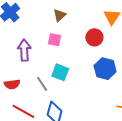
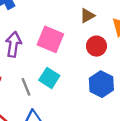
brown triangle: (60, 15) -> (87, 16), moved
pink square: (55, 40) -> (50, 39), size x1.6

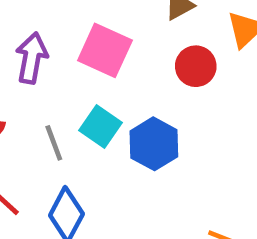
blue hexagon: (101, 84) -> (154, 144), moved

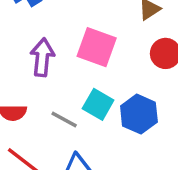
gray line: (54, 143) -> (64, 119), turned -36

